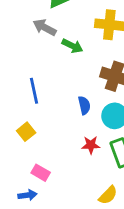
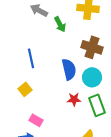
green arrow: (72, 46) -> (60, 24), turned 35
blue semicircle: (84, 105) -> (69, 69), size x1.5

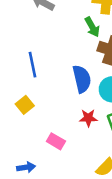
green arrow: (60, 24) -> (92, 27), moved
pink rectangle: (36, 120) -> (56, 141), moved

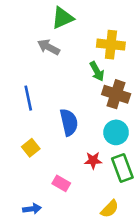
blue line: (33, 65) -> (28, 98), moved
blue semicircle: (82, 79) -> (69, 122), moved

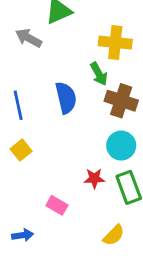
gray arrow: (49, 47) -> (29, 38), moved
blue semicircle: (69, 122) -> (66, 98), moved
yellow square: (31, 148) -> (21, 150), moved

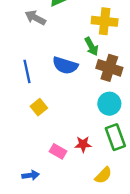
blue semicircle: (66, 98) -> (65, 65), turned 120
yellow square: (21, 150) -> (39, 107), moved
red star: (94, 178) -> (83, 144), moved

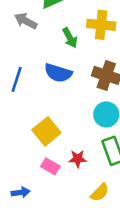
green arrow: (91, 46) -> (70, 38), moved
blue line: (27, 71) -> (17, 79), turned 30
yellow square: (39, 107) -> (46, 131), moved, size x1.5

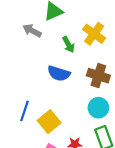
yellow cross: (101, 25) -> (94, 34), turned 30
blue line: (17, 79) -> (25, 111), moved

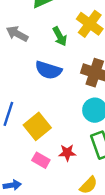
gray arrow: (32, 31) -> (17, 34), moved

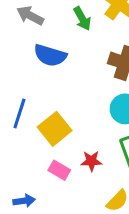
blue semicircle: (48, 70) -> (50, 55), moved

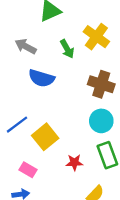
blue line: (19, 114) -> (17, 125), turned 35
pink rectangle: (59, 170) -> (28, 170), moved

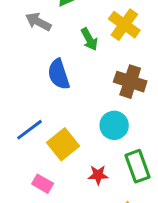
gray arrow: (26, 46) -> (38, 22), moved
blue semicircle: (41, 78) -> (59, 74), turned 55
cyan circle: (101, 121) -> (114, 125), moved

